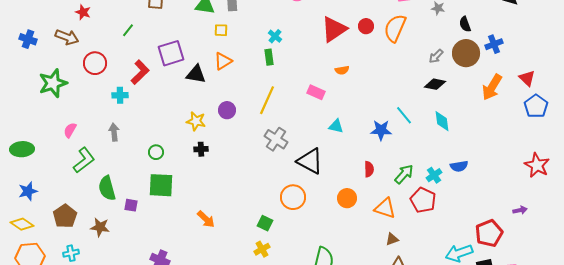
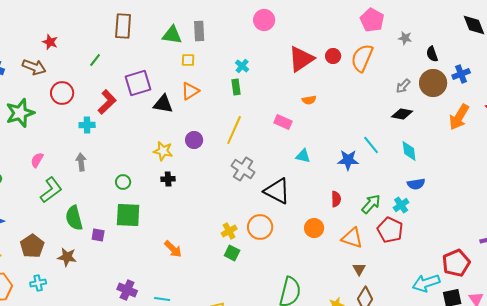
blue semicircle: (459, 166) -> (416, 184), moved
brown triangle: (392, 239) -> (359, 269), turned -40
yellow cross: (262, 249) -> (229, 231), moved

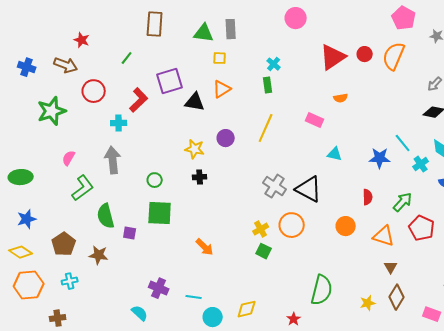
gray arrow: (81, 162) -> (113, 160), size x1.5
gray cross: (243, 169) -> (275, 186), moved
cyan cross: (401, 205) -> (421, 164), moved

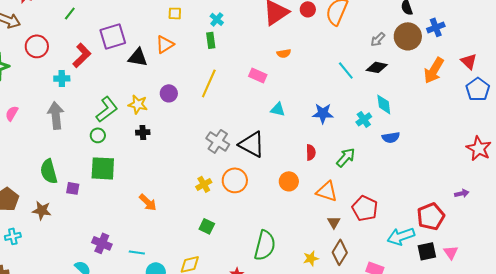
yellow square: (220, 58) -> (175, 13), moved
cyan line: (403, 143) -> (346, 70), moved
green L-shape: (83, 188) -> (107, 109), moved
red pentagon: (422, 228) -> (365, 208), moved
green square: (264, 251) -> (207, 226), moved

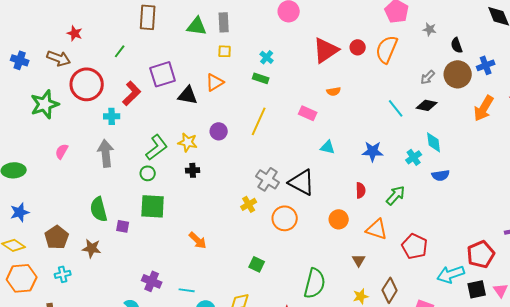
green rectangle: (211, 40) -> (261, 78), turned -63
red circle: (37, 46) -> (87, 84), size x1.4
yellow cross: (204, 184) -> (249, 204), moved
brown triangle: (334, 222) -> (359, 260), moved

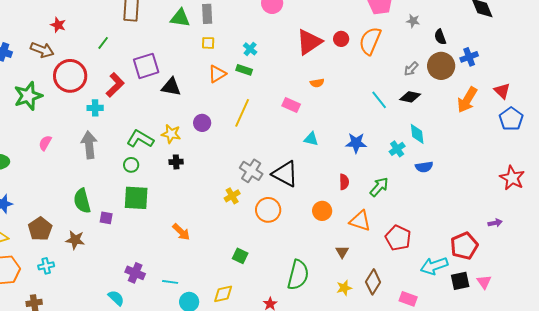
orange triangle: (215, 82) -> (217, 74), moved
green L-shape: (157, 147) -> (140, 139), turned -112

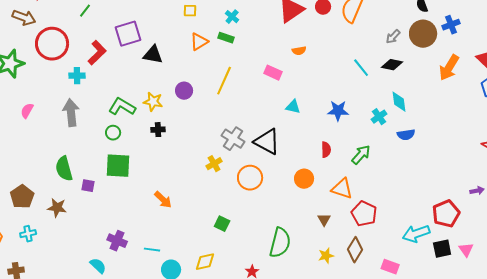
red pentagon: (398, 238) -> (364, 214), moved

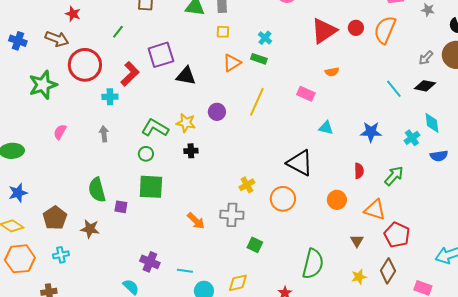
gray arrow: (71, 113) -> (104, 134), size x0.6
gray cross: (233, 139) -> (232, 215), moved, turned -30

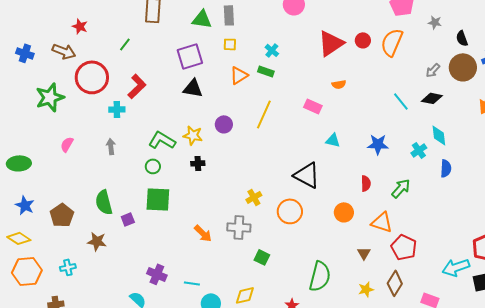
purple square: (161, 55) -> (190, 56), moved
blue semicircle: (439, 156) -> (446, 168), turned -78
blue star: (18, 193) -> (25, 205), turned -30
purple square: (121, 207) -> (128, 219), turned -32
brown pentagon: (55, 218) -> (62, 215), moved

